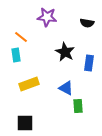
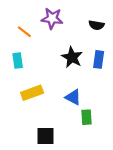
orange line: (21, 37) -> (24, 32), moved
blue rectangle: (89, 63) -> (99, 59), moved
black square: (25, 123) -> (45, 136), moved

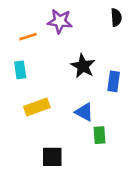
black semicircle: (96, 25) -> (116, 17), moved, turned -104
orange line: (24, 32) -> (28, 37), turned -56
blue rectangle: (99, 59) -> (114, 81), moved

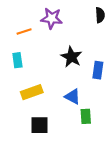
black square: (52, 157) -> (39, 125), moved

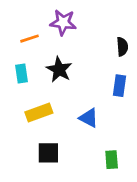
black semicircle: (100, 15) -> (122, 47), moved
black star: (71, 57) -> (59, 69), moved
green rectangle: (86, 116) -> (112, 160), moved

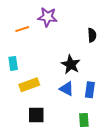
black star: (59, 69) -> (71, 64), moved
cyan rectangle: (21, 74) -> (13, 63), moved
blue rectangle: (120, 86) -> (90, 90), moved

